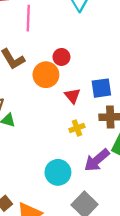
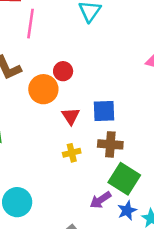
purple arrow: (97, 160) -> (100, 200), moved, size x0.7
cyan circle: (58, 172) -> (17, 202), moved

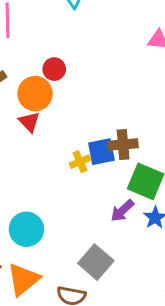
blue square: (104, 111) -> (101, 152), moved
red triangle: (71, 116) -> (29, 122), moved

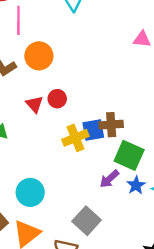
red circle: (54, 69) -> (57, 99), moved
orange circle: (35, 94) -> (39, 56), moved
yellow cross: (80, 162) -> (75, 138), size x1.5

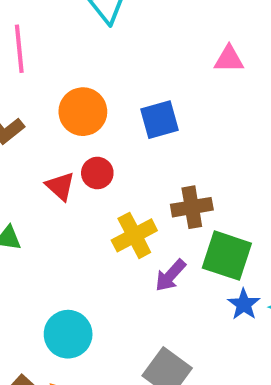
orange circle: (39, 56) -> (83, 112), moved
blue square: (93, 130) -> (160, 120), moved
purple arrow: (109, 179) -> (170, 275), moved

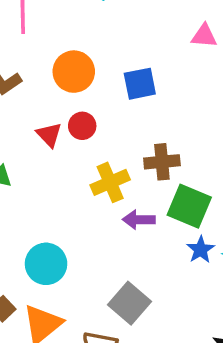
purple arrow: (170, 275) -> (139, 220), turned 44

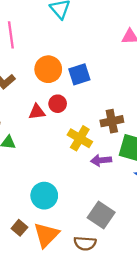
blue square: (140, 84) -> (79, 74), moved
red triangle: (49, 135) -> (37, 112), turned -48
yellow cross: (110, 182) -> (80, 138), turned -30

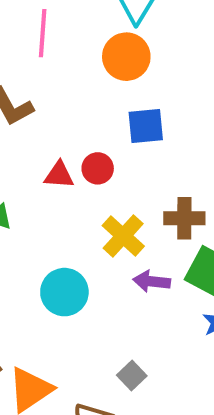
orange circle: (48, 69) -> (126, 57), moved
cyan circle: (44, 196) -> (64, 292), moved
gray square: (101, 215) -> (132, 375), size x0.6

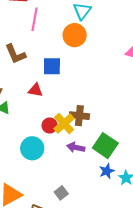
blue square: (146, 126) -> (52, 66), moved
red circle: (98, 168) -> (50, 126), moved
brown cross: (184, 218) -> (79, 116), moved

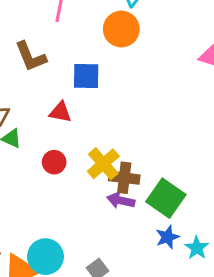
brown cross: (79, 116) -> (124, 178), moved
red circle: (50, 126) -> (54, 162), moved
cyan circle: (32, 148) -> (46, 257), moved

